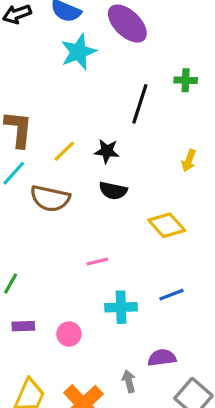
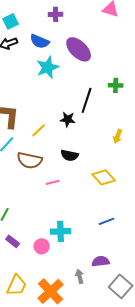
black star: (107, 151) -> (68, 119), moved
pink line: (97, 261) -> (53, 182), moved
cyan cross: (121, 307) -> (61, 231), moved
purple rectangle: (23, 326) -> (13, 241), turned 40

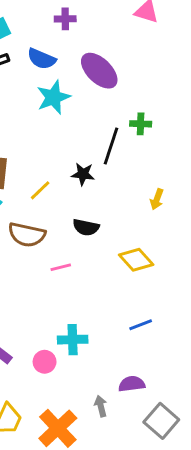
green cross: (116, 85) -> (141, 124), moved

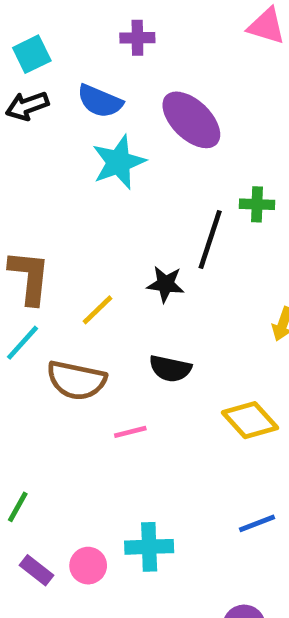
pink circle: (45, 362) -> (88, 566), moved

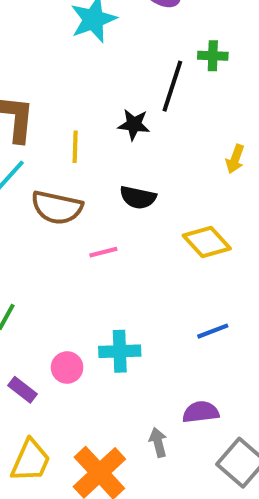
yellow line: (98, 310) -> (75, 147), turned -44
purple rectangle: (37, 570) -> (22, 390), moved

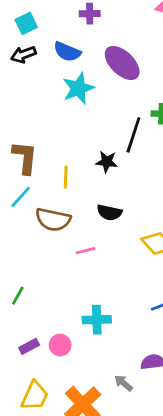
pink circle: (67, 368) -> (60, 345), moved
purple rectangle: (22, 390) -> (29, 346), turned -66
gray arrow: (158, 442) -> (124, 383), turned -36

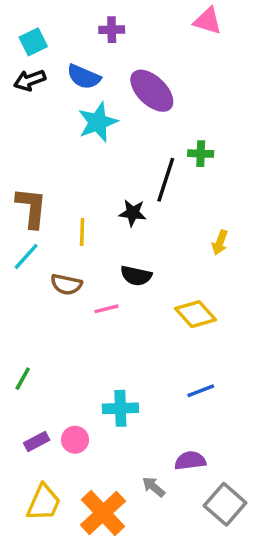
brown semicircle: (53, 220) -> (66, 284), size x0.7
pink line: (85, 251) -> (106, 309), moved

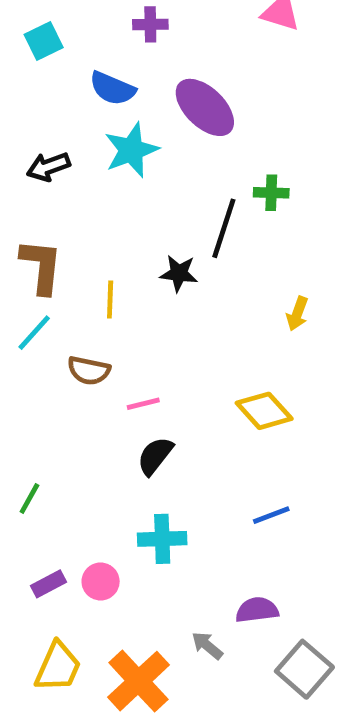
black arrow: (30, 80) -> (48, 167), moved
black semicircle: (136, 276) -> (155, 456), moved, turned 116

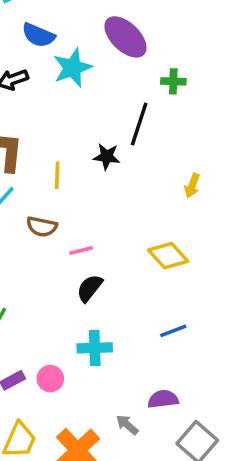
blue semicircle: (112, 88) -> (38, 35), moved
green cross: (271, 193) -> (173, 81), moved

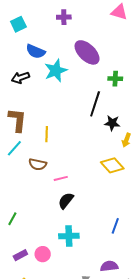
black star: (107, 157) -> (112, 123), moved
yellow diamond: (168, 256) -> (112, 165), moved
blue line: (173, 331) -> (115, 226), turned -49

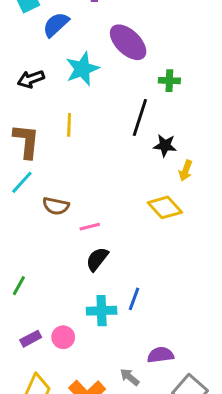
blue semicircle: (36, 51) -> (56, 25), moved, turned 114
yellow line: (47, 134) -> (69, 125), moved
blue line: (115, 226) -> (134, 299), moved

